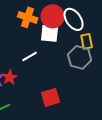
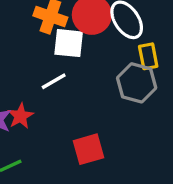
white square: (50, 33) -> (69, 43), moved

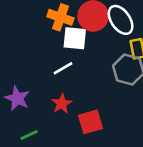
red star: (21, 116) -> (62, 104), moved

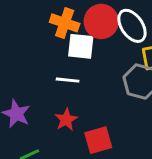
white line: (63, 68) -> (68, 80), turned 36

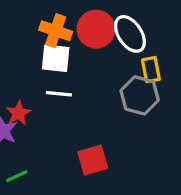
white square: (81, 46) -> (56, 58), moved
red star: (66, 120) -> (18, 113), moved

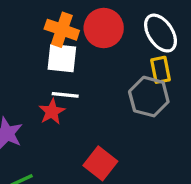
white ellipse: (130, 34) -> (161, 33), moved
red star: (18, 113) -> (52, 112), moved
red square: (93, 160) -> (100, 163), turned -36

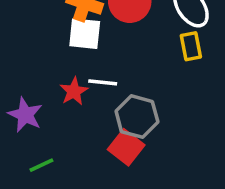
white line: (65, 95) -> (103, 82), moved
gray hexagon: (149, 97) -> (137, 117), moved

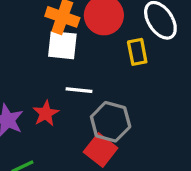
yellow rectangle: (191, 46) -> (137, 52), moved
red star: (74, 91) -> (46, 113), moved

